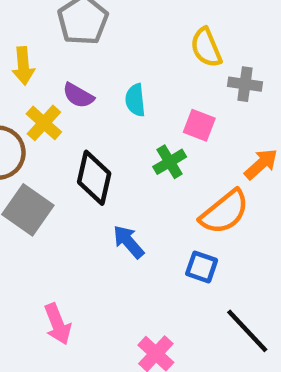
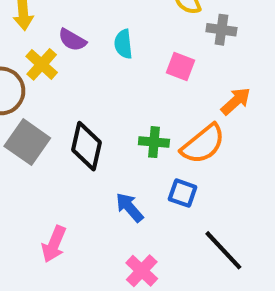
green cross: (170, 162) -> (154, 142), moved, turned 36
black diamond: (94, 178) -> (87, 146), moved
blue arrow: (128, 242) -> (129, 207), moved
pink arrow: (58, 324) -> (54, 244), turned 45

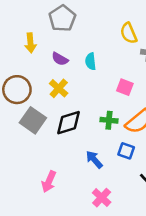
yellow cross: (42, 64) -> (59, 88), moved
pink square: (181, 66) -> (125, 87), moved
black diamond: (87, 146) -> (68, 123), turned 60

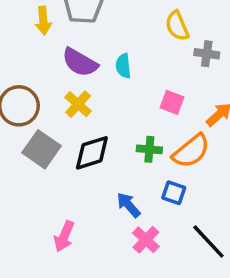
yellow arrow: (30, 43) -> (43, 21), moved
purple semicircle: (60, 59) -> (80, 62), size x1.5
pink cross: (102, 198) -> (146, 240), moved

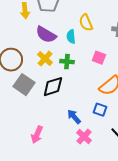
yellow semicircle: (177, 26) -> (86, 23), moved
green cross: (149, 149) -> (67, 62), moved

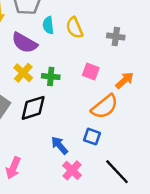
cyan semicircle: (71, 37) -> (48, 25), moved

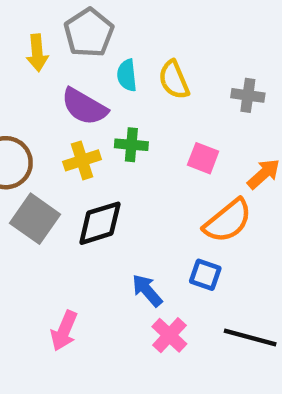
yellow cross: (23, 73) -> (82, 160), turned 30
green cross: (51, 77) -> (131, 145), moved
black line: (117, 172) -> (250, 337), turned -32

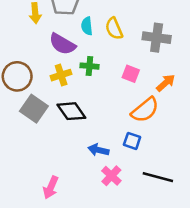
gray cross: (248, 95) -> (157, 38), size x1.5
black diamond: (100, 223) -> (71, 111), turned 72
blue arrow: (147, 290) -> (98, 150), turned -36
pink arrow: (64, 331) -> (51, 187), moved

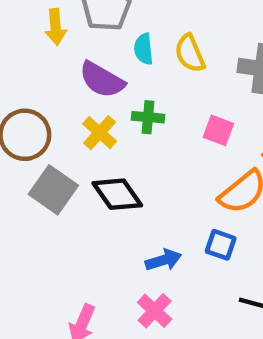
yellow cross: (61, 75) -> (100, 133), turned -30
blue arrow: (98, 150) -> (163, 260), turned 150
pink cross: (111, 176) -> (155, 311), moved

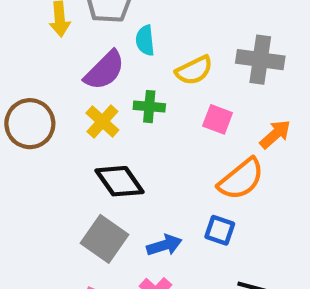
yellow semicircle: (190, 53) -> (194, 70), moved, turned -93
purple semicircle: (102, 80) -> (105, 70), turned -75
gray square: (53, 190) -> (105, 239), moved

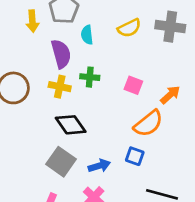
gray cross: (260, 60) -> (170, 27), moved
purple semicircle: (105, 70) -> (61, 54), turned -60
yellow semicircle: (194, 70) -> (129, 28), moved
yellow cross: (102, 122) -> (60, 87), turned -30

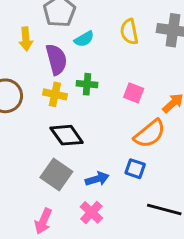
yellow arrow: (32, 21) -> (26, 39), moved
yellow semicircle: (129, 28) -> (129, 32), turned 105
cyan semicircle: (87, 35) -> (84, 39), turned -114

